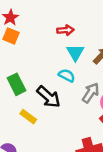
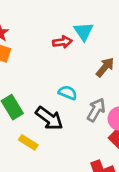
cyan triangle: (75, 53) -> (84, 31), moved

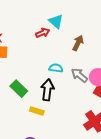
gray arrow: (96, 110) -> (79, 75), turned -66
black arrow: (49, 118) -> (47, 90), turned -105

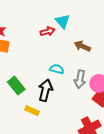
brown arrow: (78, 43) -> (82, 46), turned -98
gray arrow: (79, 75) -> (80, 79), turned -126

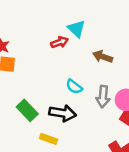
cyan semicircle: (57, 69) -> (74, 87), turned -152
black arrow: (45, 90) -> (63, 113), turned 90

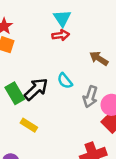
cyan triangle: (77, 29) -> (62, 18), moved
black arrow: (63, 113) -> (36, 89), moved, turned -65

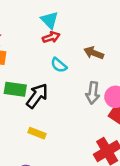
cyan semicircle: (65, 81) -> (59, 65), moved
green rectangle: (15, 93) -> (15, 89), moved, turned -40

